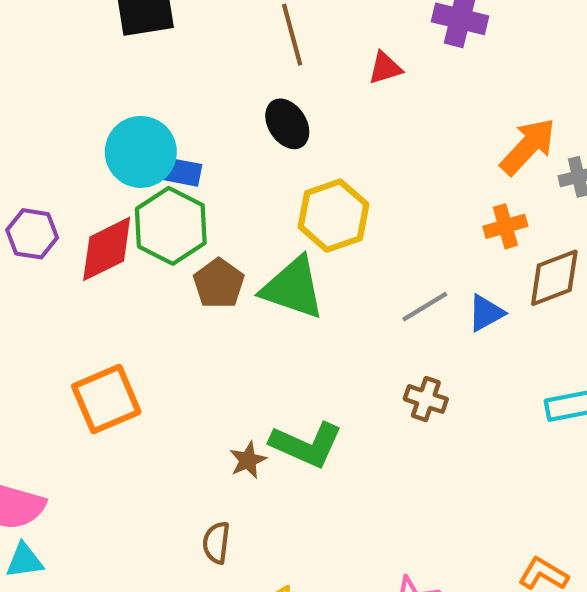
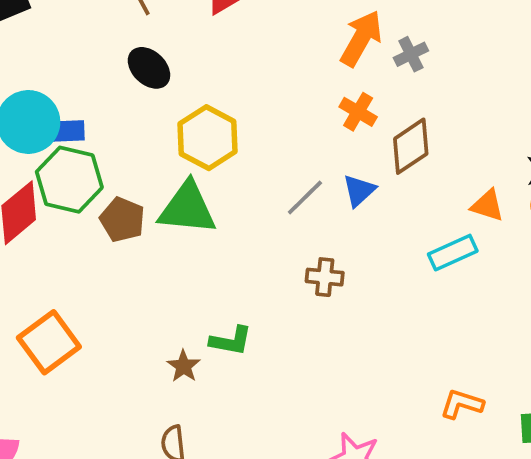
orange cross: (505, 226) -> (358, 112), turned -30
green L-shape: (306, 445) -> (231, 341), size x0.7

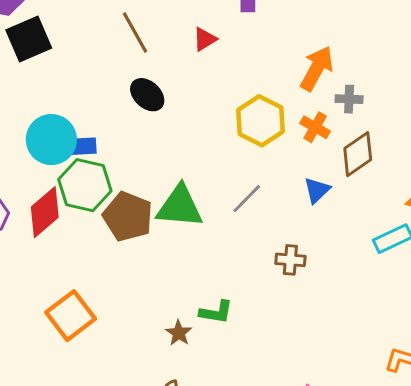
gray cross: (411, 54) -> (349, 99), moved, turned 30
yellow hexagon: (208, 138) -> (260, 121), moved
gray line: (305, 198) -> (247, 199), moved
brown pentagon: (122, 220) -> (128, 216), size x1.4

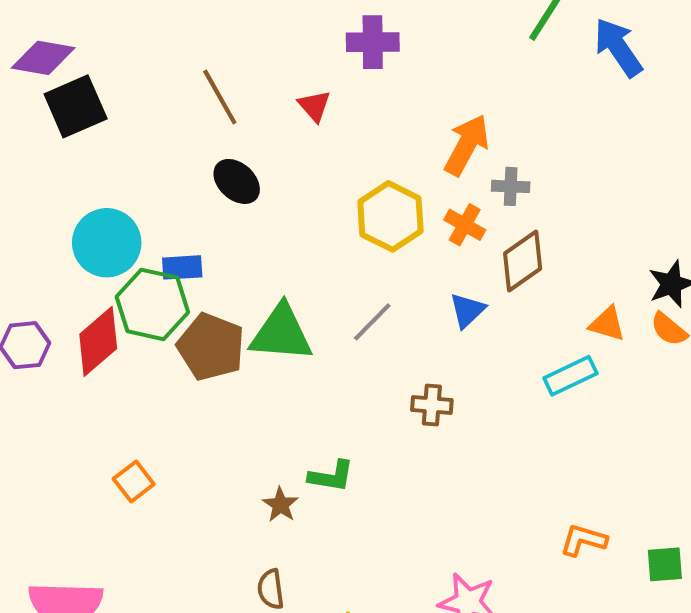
red triangle: (205, 39) -> (314, 106), turned -40
blue rectangle: (82, 146) -> (182, 267), moved
orange square: (71, 316) -> (134, 482), size x0.6

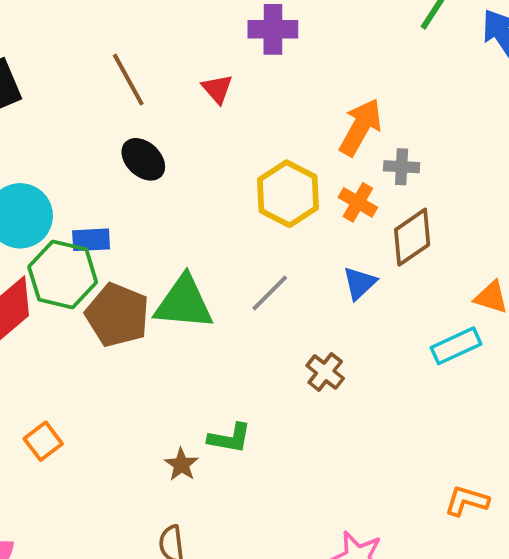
brown cross: (432, 405) -> (325, 372), turned 33

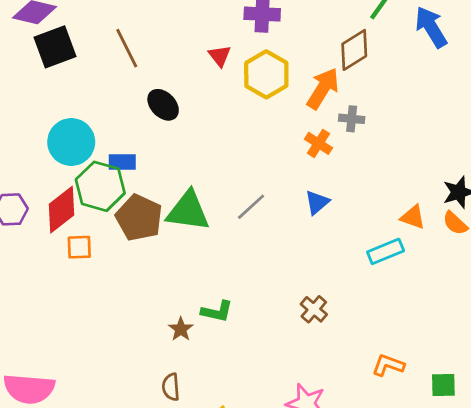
brown line: (128, 80) -> (127, 48), moved
yellow hexagon: (288, 194) -> (266, 74), moved
brown diamond: (412, 237) -> (354, 50), moved
brown cross: (325, 372) -> (314, 309), moved
orange square: (43, 441) -> (79, 247), moved, turned 32

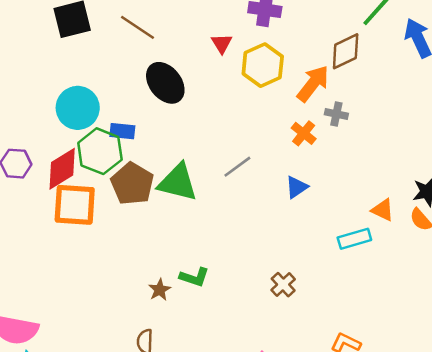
brown line: (127, 48) -> (138, 27), turned -36
black ellipse: (163, 105) -> (165, 83), size x1.4
gray line: (251, 207) -> (237, 167), moved
orange square: (79, 247) -> (75, 205), size x1.8

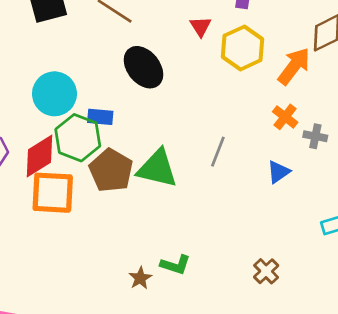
gray cross: (336, 114) -> (315, 136), moved
gray line: (237, 167) -> (218, 152), turned -32

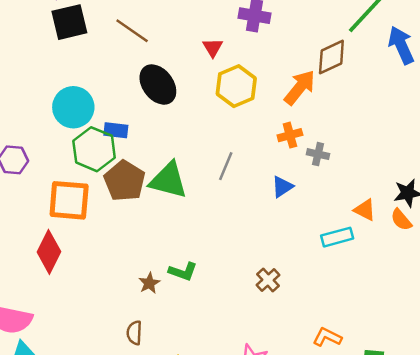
yellow hexagon: (243, 48) -> (236, 86), moved
orange cross: (285, 117) -> (290, 135), turned 35
red diamond: (39, 156) -> (49, 252), moved, turned -33

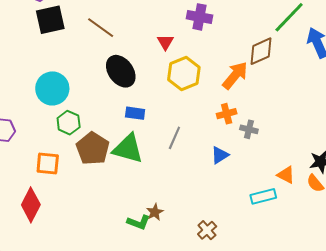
blue rectangle: (116, 130) -> (135, 113), moved
green hexagon: (94, 149) -> (69, 123), size x0.7
orange square: (69, 200) -> (48, 163), size x0.7
brown star: (149, 283) -> (155, 212), moved

